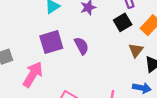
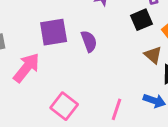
brown triangle: (136, 50) -> (153, 55), turned -35

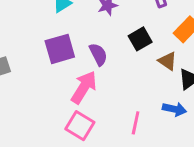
black square: (141, 20) -> (140, 39), moved
pink arrow: (26, 68) -> (84, 87), moved

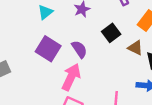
purple square: (60, 49) -> (48, 49), turned -35

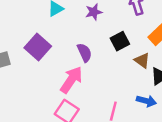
purple square: (48, 49) -> (38, 47), moved

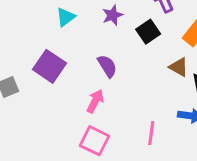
black square: (120, 41) -> (148, 32), moved
pink arrow: (71, 80) -> (95, 101), size x0.7

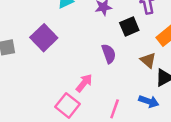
purple semicircle: (107, 66) -> (109, 54), moved
pink arrow: (95, 101) -> (84, 83), moved

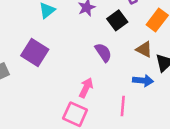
blue arrow: (149, 101) -> (143, 81), moved

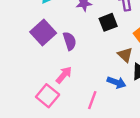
purple semicircle: (103, 52) -> (70, 41), moved
purple square: (35, 53) -> (43, 32), moved

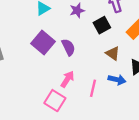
brown triangle: (125, 55) -> (113, 53), moved
pink line: (92, 100) -> (93, 88), moved

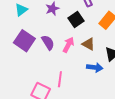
pink arrow: (67, 79) -> (68, 45), moved
pink line: (93, 88) -> (60, 79), moved

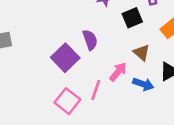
purple square: (24, 41) -> (65, 58), moved
pink arrow: (68, 45) -> (118, 72), moved

